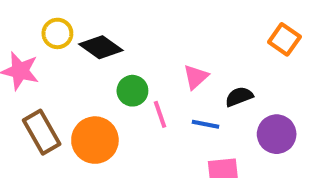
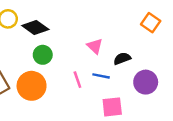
pink triangle: (196, 77) -> (95, 46), turned -35
green circle: (132, 91) -> (43, 55), moved
pink line: (160, 114) -> (77, 80), moved

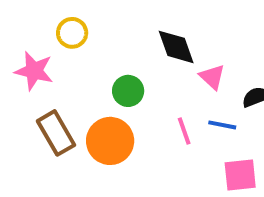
black diamond: (35, 28) -> (176, 47), moved, turned 35

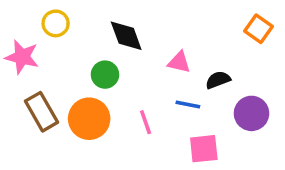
black diamond: (176, 47) -> (126, 36), moved
pink triangle: (212, 77) -> (179, 62), turned -30
pink line: (184, 131) -> (146, 122), moved

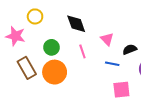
pink triangle: (179, 62) -> (107, 39), turned 32
green circle: (105, 75) -> (51, 47), moved
pink line: (146, 122) -> (82, 51), moved

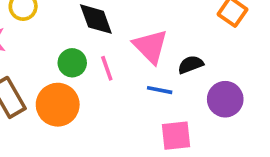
pink triangle: (107, 39) -> (151, 46), size x1.5
green circle: (51, 47) -> (72, 63), moved

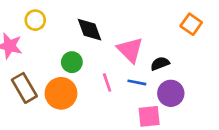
pink line: (107, 68) -> (107, 82), moved
purple circle: (225, 99) -> (171, 93), moved

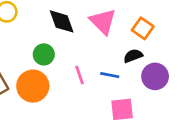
orange square: (191, 24) -> (143, 28), moved
pink triangle: (130, 50) -> (103, 21), moved
purple circle: (171, 93) -> (155, 76), moved

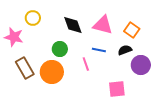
pink triangle: (103, 21) -> (103, 25), turned -30
blue line: (110, 75) -> (99, 50), moved

